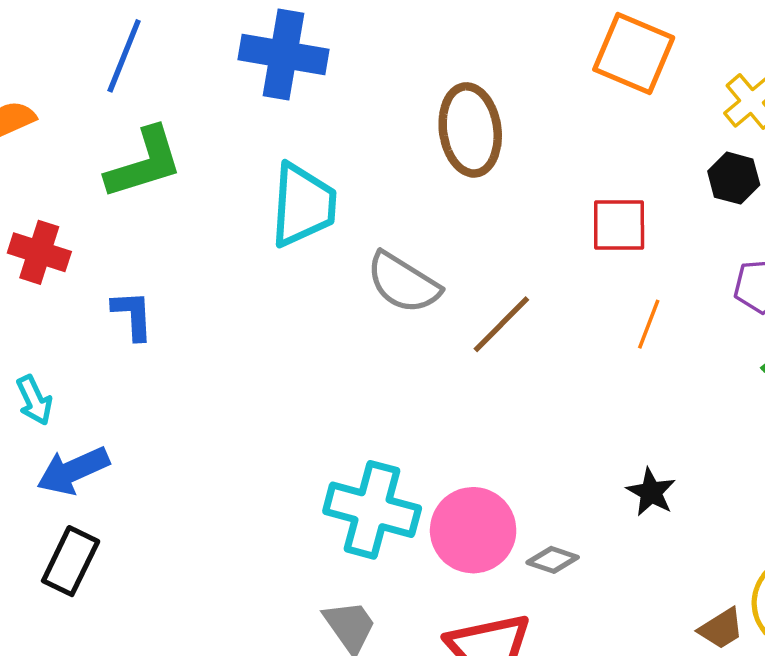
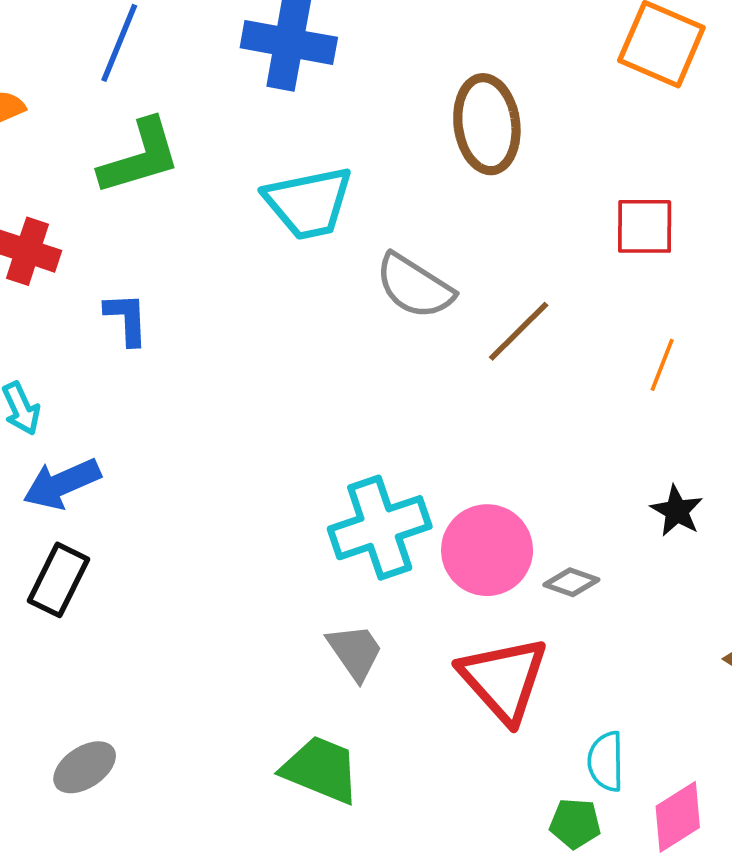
cyan trapezoid: (303, 205) -> (309, 203), turned 74
orange line: (649, 324) -> (662, 365), moved
cyan cross: (372, 510) -> (380, 528), turned -34

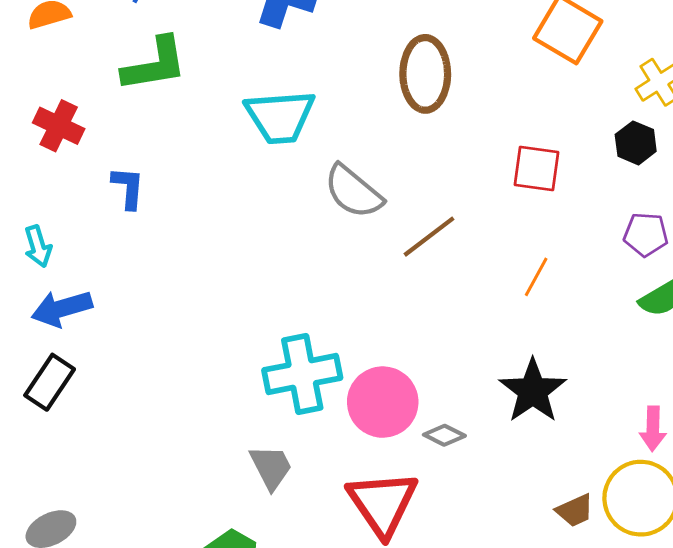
black star: (677, 511) -> (533, 391), size x1.6

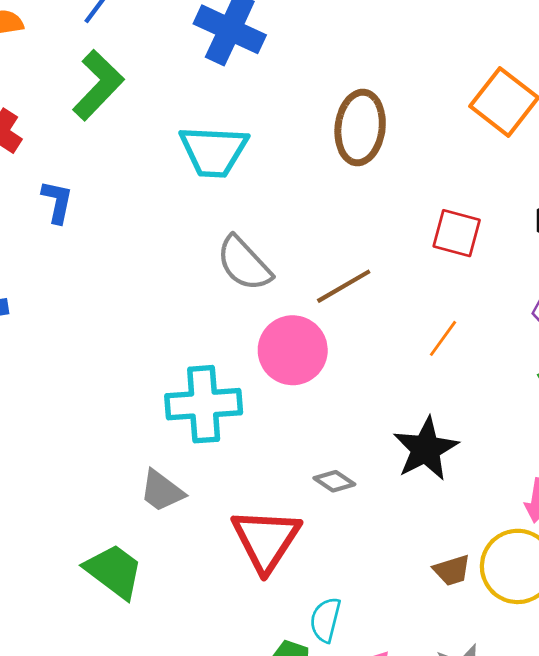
green L-shape: (155, 64) -> (98, 85), turned -44
gray semicircle: (353, 192) -> (244, 263), moved
pink circle: (383, 402) -> (293, 350), moved
gray trapezoid: (271, 467) -> (162, 491), turned 147

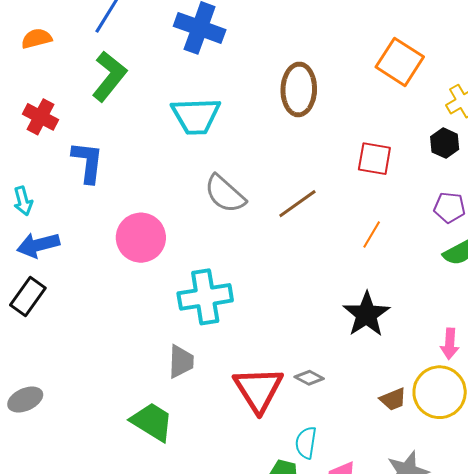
blue L-shape: (57, 202) -> (88, 162), size x1.4
pink circle: (293, 350) -> (141, 238), moved
gray diamond: (334, 481) -> (309, 378), moved
gray trapezoid: (162, 491) -> (181, 361), turned -120

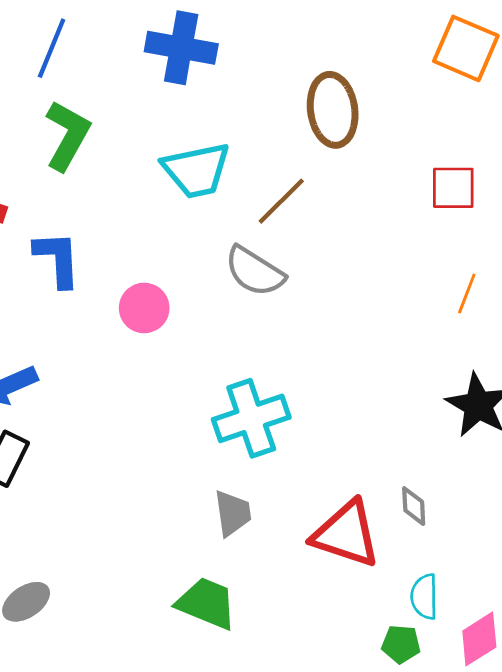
brown line: (297, 204) -> (281, 201), moved
pink circle: (141, 238) -> (144, 308), moved, size x0.7
gray diamond: (309, 378) -> (414, 506), turned 68
red triangle: (258, 390) -> (346, 534), turned -30

